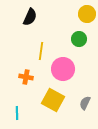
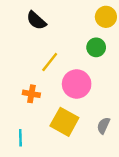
black semicircle: (30, 17) -> (36, 20), turned 108
yellow line: (41, 51) -> (50, 62), turned 30

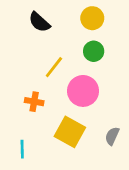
yellow circle: (106, 17) -> (92, 18), moved
green circle: (96, 47) -> (94, 51), moved

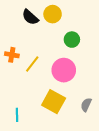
yellow circle: (92, 18) -> (53, 14), moved
yellow line: (54, 67) -> (32, 64), moved
orange cross: (34, 102) -> (12, 55), moved

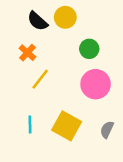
orange cross: (12, 55) -> (27, 53), moved, turned 32
pink circle: (64, 70) -> (96, 84), moved
cyan line: (17, 115) -> (30, 125), moved

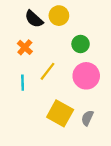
yellow line: (40, 79) -> (48, 71), moved
cyan line: (30, 125) -> (23, 83), moved
gray semicircle: (107, 130) -> (87, 118), moved

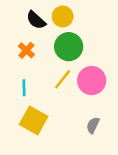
green circle: (81, 44) -> (69, 47), moved, size x1.5
yellow line: (48, 71) -> (63, 79), moved
yellow square: (60, 113) -> (34, 120), moved

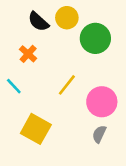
green circle: (69, 47) -> (95, 38), moved
pink circle: (92, 81) -> (102, 102), moved
cyan line: (24, 88) -> (14, 86), moved, turned -42

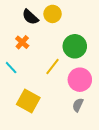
green circle: (95, 38) -> (75, 46), moved

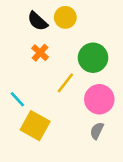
orange cross: (22, 42) -> (40, 53), moved
cyan line: (11, 68) -> (17, 99), moved

